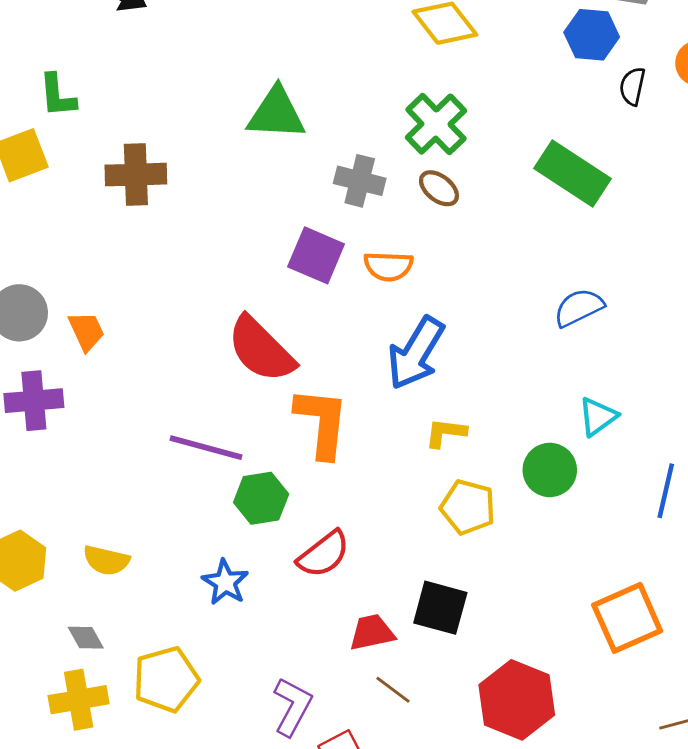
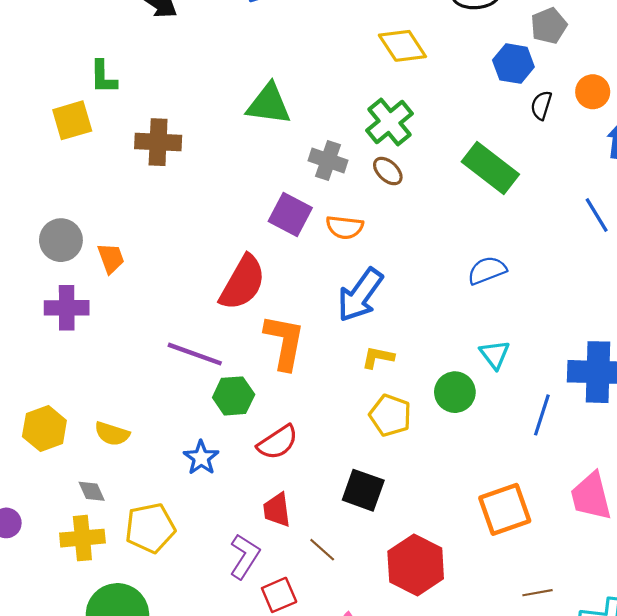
red semicircle: (261, 349) -> (243, 283), turned -110
cyan triangle: (598, 417) -> (495, 354), turned -36
red trapezoid: (372, 632) -> (277, 510), moved, turned -90

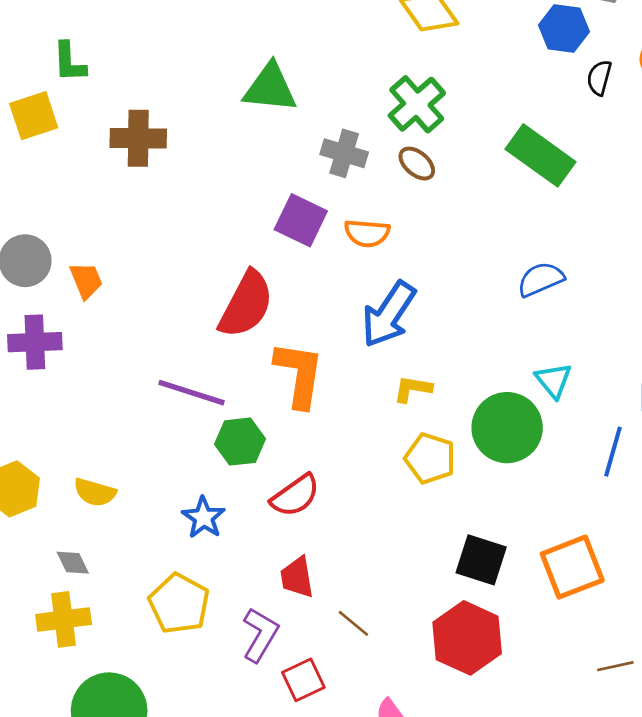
green circle: (455, 392) -> (507, 428), size x1.4
black square: (363, 490) -> (481, 560), moved
yellow pentagon: (150, 528) -> (179, 604), moved, turned -30

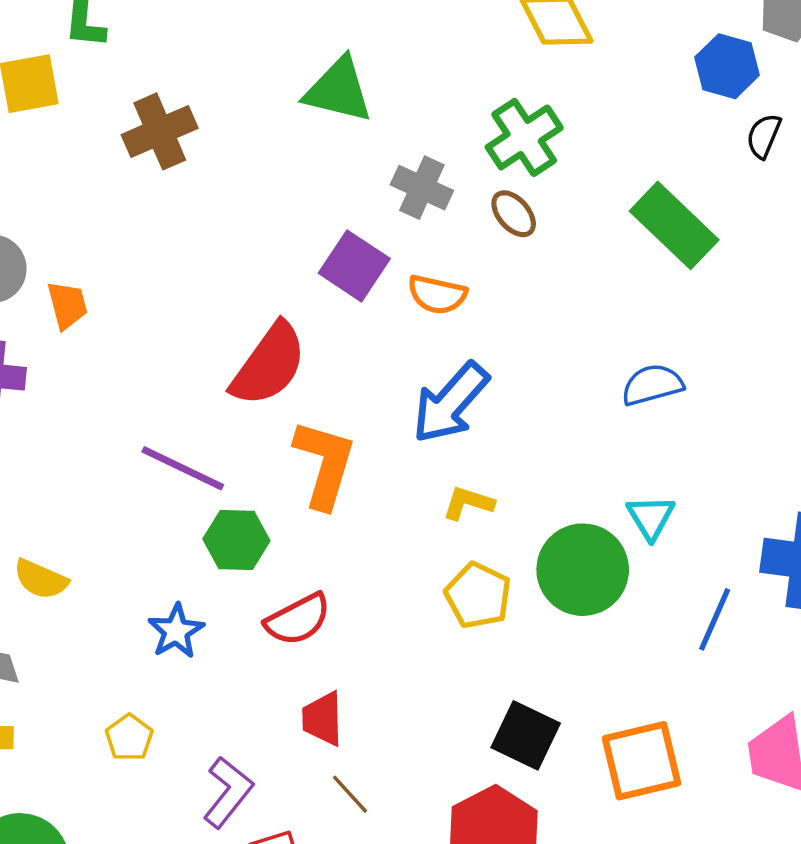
brown cross: (138, 138) -> (160, 131), turned -32
red trapezoid: (297, 577) -> (323, 719), moved
yellow pentagon: (179, 604) -> (129, 738), size x0.6

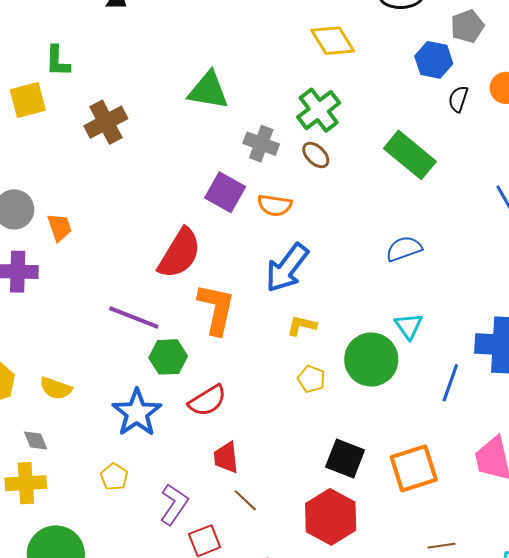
yellow pentagon: (478, 595) -> (311, 379), size x0.7
blue star: (176, 631) -> (137, 413), size x1.5

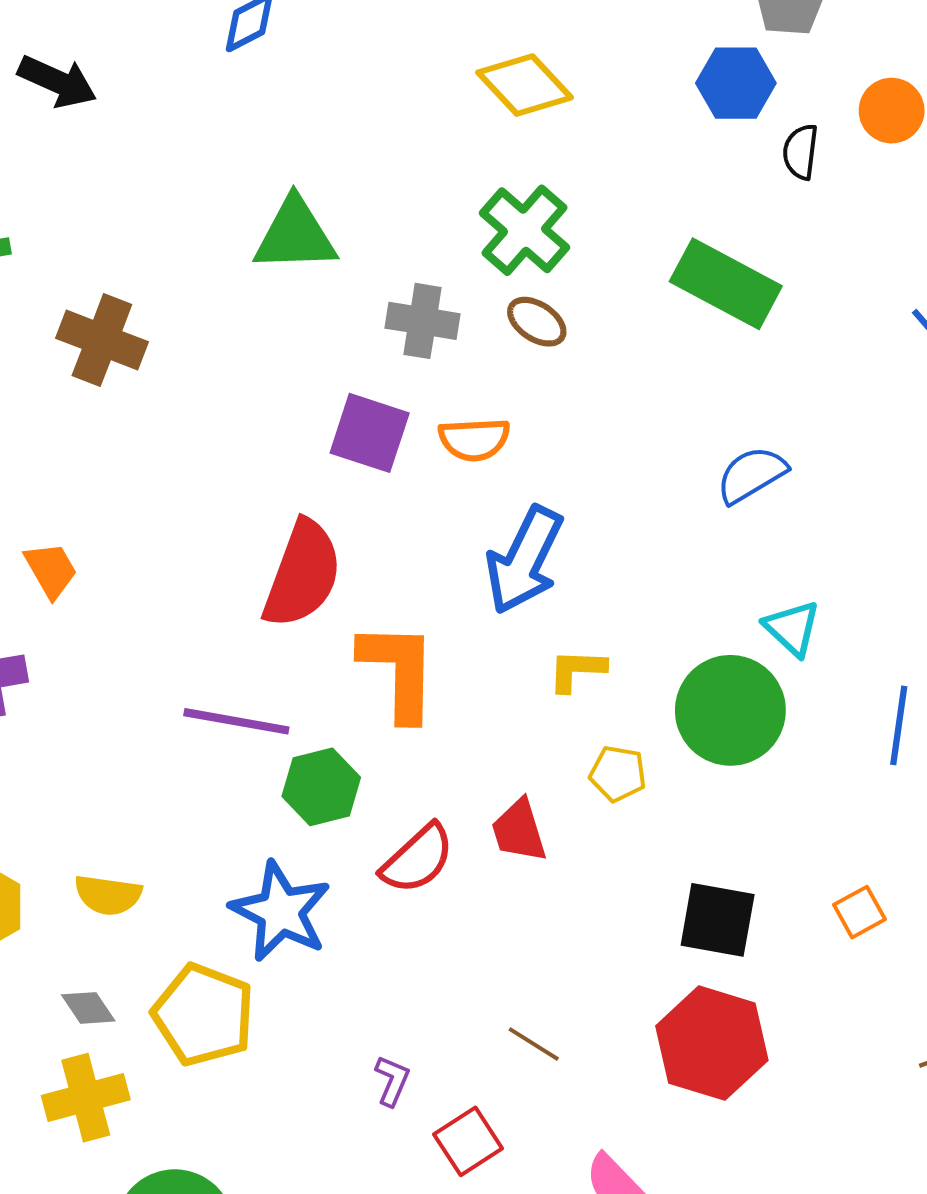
brown cross: (106, 122) -> (102, 340), turned -30
red trapezoid: (226, 458) -> (519, 831), moved
orange square: (414, 468) -> (859, 912), size x0.5
yellow pentagon: (114, 477) -> (203, 1015), moved, size x1.8
purple L-shape: (174, 504) -> (392, 1081), size x0.6

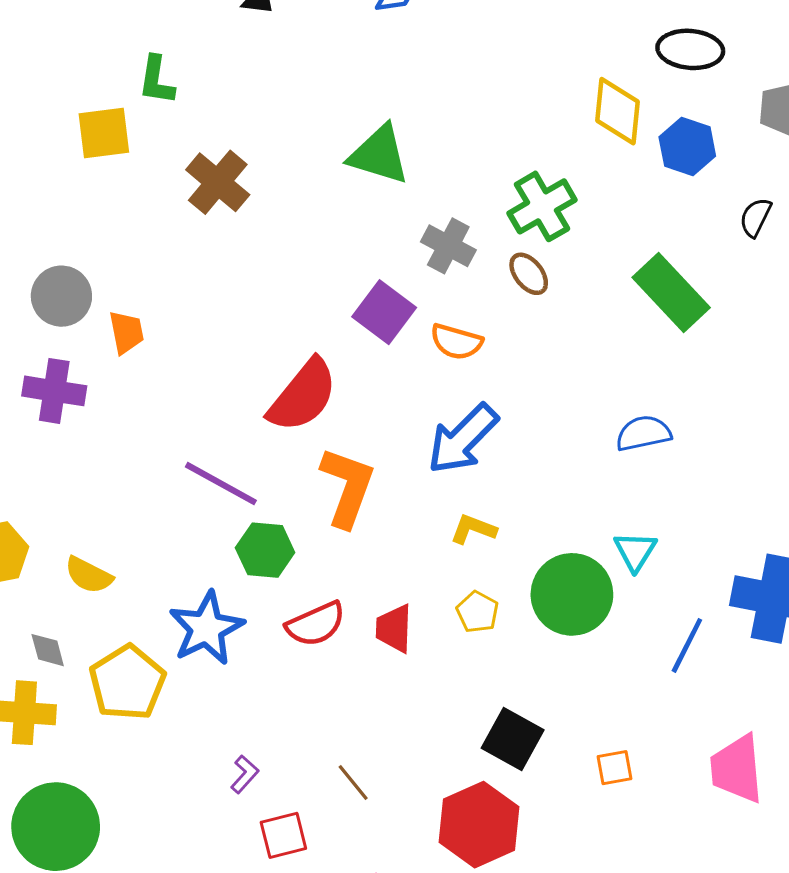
blue hexagon: (736, 83) -> (687, 147), moved
yellow diamond: (525, 85) -> (618, 111), moved, turned 30

